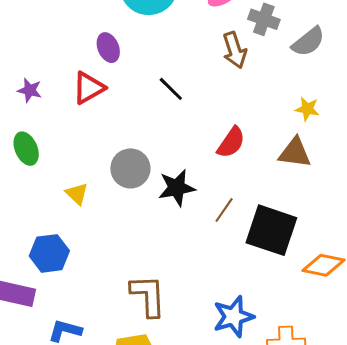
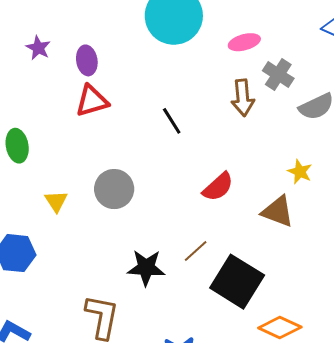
purple ellipse: (108, 48) -> (87, 60), moved
purple star: (30, 90) -> (38, 48), moved
black star: (177, 188) -> (146, 268), moved

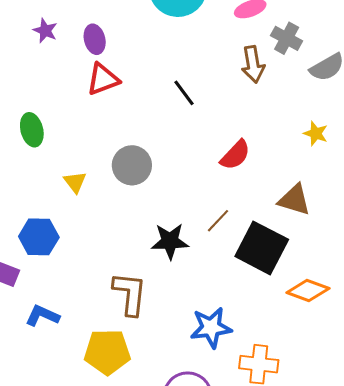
brown triangle: (278, 211) -> (294, 200), moved

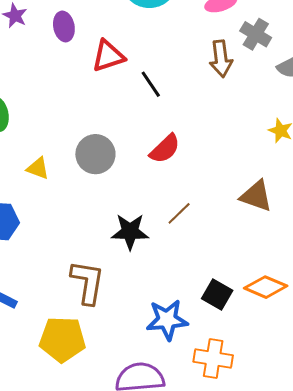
red triangle: (103, 79) -> (108, 56), moved
red semicircle: (235, 155) -> (165, 149), moved
yellow triangle: (75, 182) -> (38, 168), turned -35
black square: (262, 248) -> (217, 294), moved, size x0.6

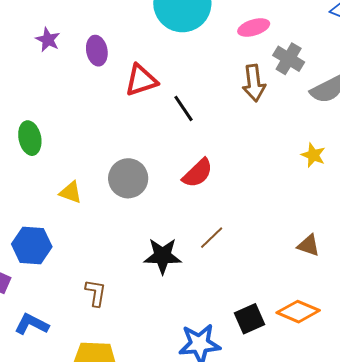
brown triangle: (256, 196) -> (308, 245), moved, size x0.7
brown L-shape: (88, 282) -> (96, 293), moved, size x0.6
black square: (217, 294) -> (250, 319), turned 36

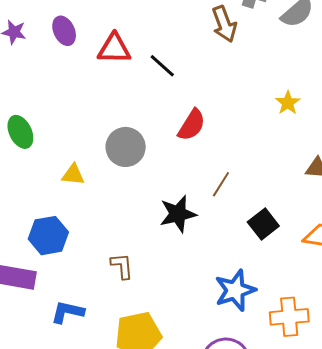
red triangle: (141, 80) -> (114, 49), turned 33
yellow star: (313, 155) -> (288, 103), moved, turned 30
black square: (250, 319) -> (263, 224), moved

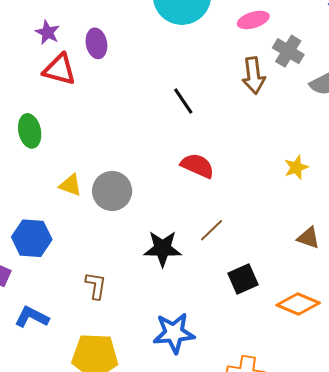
red triangle: (114, 49) -> (59, 69), moved
red semicircle: (192, 125) -> (197, 166), turned -112
gray circle: (126, 147) -> (112, 191), moved
blue star: (235, 290) -> (174, 333), moved

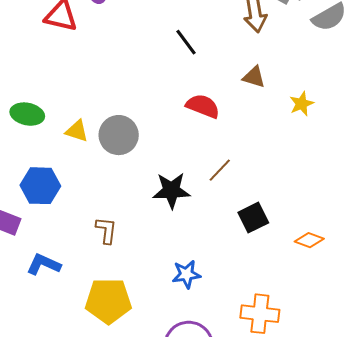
green ellipse: (30, 131) -> (27, 114), moved, turned -64
brown triangle: (308, 238) -> (254, 77), moved
orange diamond: (298, 304) -> (309, 240), size x0.7
blue star: (174, 333) -> (186, 274), size x0.7

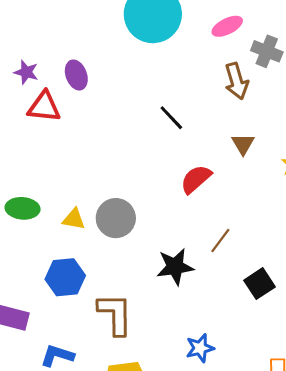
brown triangle: (254, 77) -> (243, 144), turned 50
red semicircle: (203, 106) -> (196, 179), turned -56
blue hexagon: (40, 186) -> (65, 277), moved
brown L-shape: (106, 230) -> (115, 314), size x1.6

